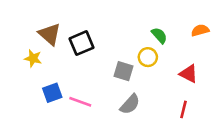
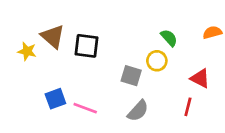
black square: (82, 43) -> (87, 46), turned 30
yellow star: (33, 58) -> (27, 51), moved
red line: (184, 109) -> (188, 107), moved

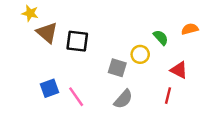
green semicircle: (169, 38) -> (161, 37), moved
yellow star: (27, 51) -> (30, 13), moved
pink line: (85, 108) -> (76, 97), turned 35

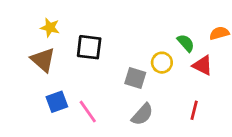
yellow star: (30, 13) -> (50, 28), moved
brown triangle: (47, 33) -> (43, 60), moved
red triangle: (179, 70) -> (203, 65), moved

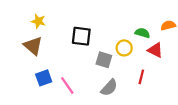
green semicircle: (186, 43) -> (142, 33), turned -32
black square: (89, 47) -> (81, 36), moved
red line: (194, 110) -> (141, 77), moved

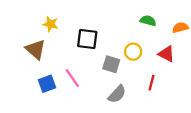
yellow star: (38, 21) -> (50, 24), moved
green semicircle: (142, 33) -> (148, 21), moved
pink line: (67, 86) -> (72, 78), moved

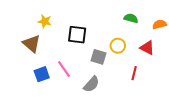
gray semicircle: (117, 94) -> (91, 84), moved

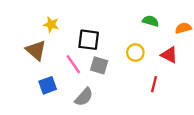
gray square: (99, 57) -> (99, 65), moved
pink line: (64, 69) -> (73, 64), moved
gray semicircle: (91, 84) -> (84, 97), moved

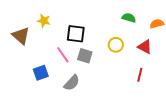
brown triangle: (36, 50) -> (21, 36), moved
red line: (154, 84) -> (140, 75), moved

